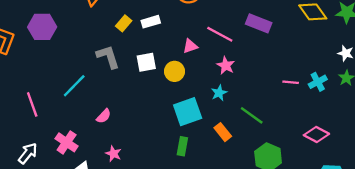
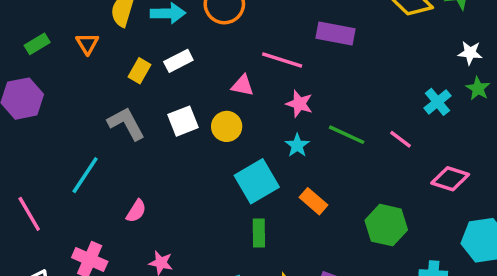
pink triangle: (190, 46) -> (243, 85), turned 42
pink line: (291, 82) -> (401, 139), moved, turned 42
green line: (252, 115) -> (347, 135), moved

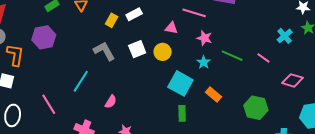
cyan square: (257, 181) -> (180, 83), turned -30

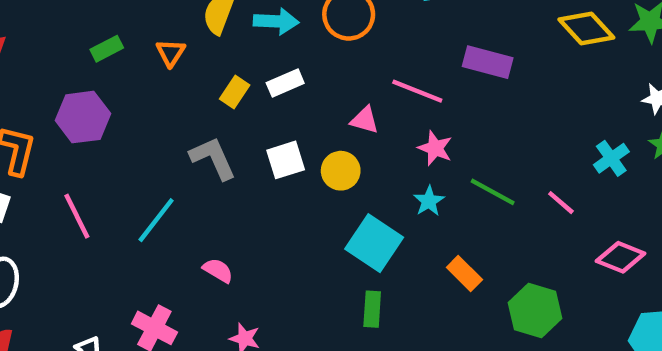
orange rectangle: (214, 95) -> (464, 273), moved
pink semicircle: (111, 102) -> (218, 270), turned -96
pink line: (49, 104) -> (77, 216), moved

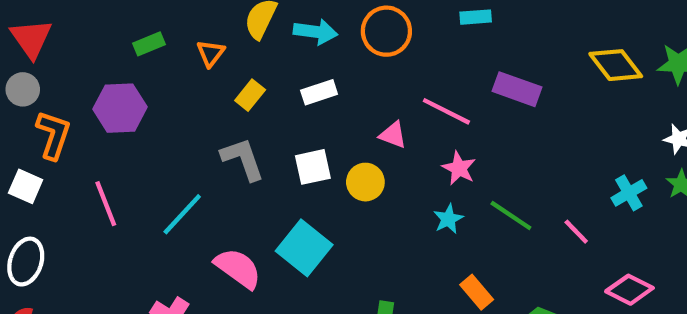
yellow rectangle: (235, 92) -> (250, 95), moved
cyan square: (374, 243) -> (304, 248), moved
pink semicircle: (218, 270) -> (238, 268), size x1.6

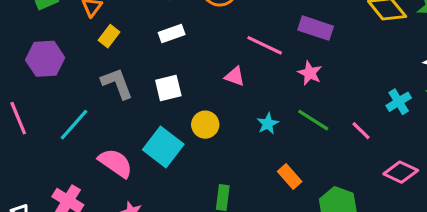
yellow rectangle: (250, 95) -> (109, 36), moved
purple hexagon: (120, 108) -> (45, 59), moved
pink triangle: (393, 135) -> (235, 76), moved
pink star: (459, 168) -> (310, 73), moved
yellow circle: (365, 182) -> (205, 125), moved

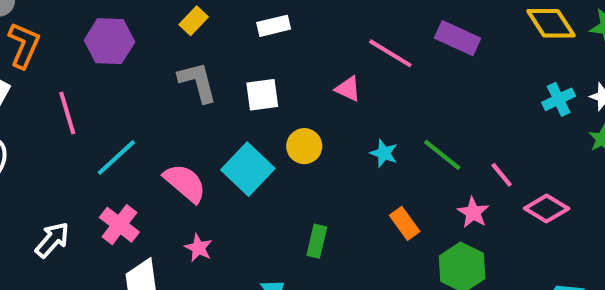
pink star: (310, 73) -> (473, 213), moved
cyan cross: (399, 102) -> (559, 99), moved
cyan star: (268, 124) -> (384, 153), turned -30
cyan line: (74, 125) -> (116, 157), moved
pink diamond: (401, 172) -> (547, 208), moved

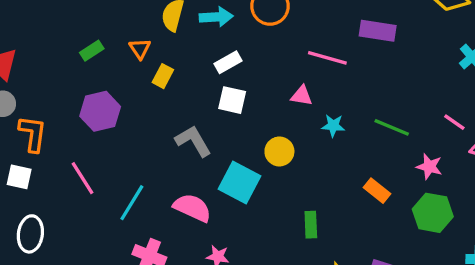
gray L-shape: (198, 82) -> (193, 141), moved
white square: (262, 95) -> (232, 100), moved, turned 36
cyan star: (384, 153) -> (333, 126), moved
pink line: (502, 175) -> (454, 122), moved

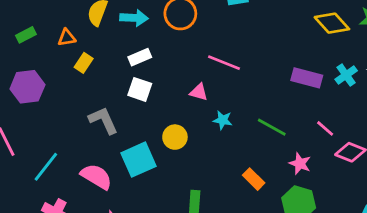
purple rectangle: (378, 31) -> (307, 78), moved
orange triangle: (140, 49) -> (67, 38), turned 48
cyan square: (240, 183) -> (138, 160), turned 32

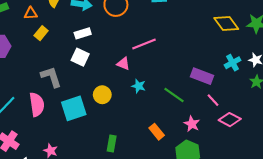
pink line: (224, 63) -> (144, 44), turned -50
purple rectangle: (307, 78) -> (202, 76), moved
pink semicircle: (96, 177) -> (37, 104), moved, turned 45

